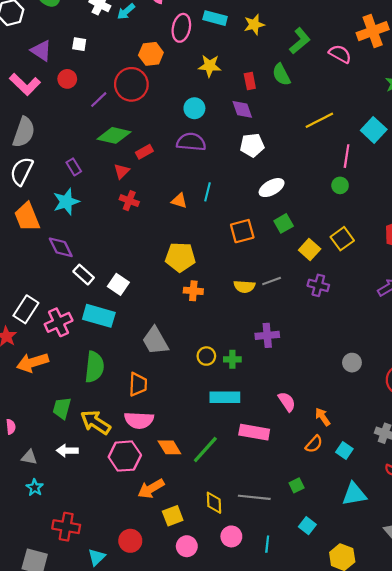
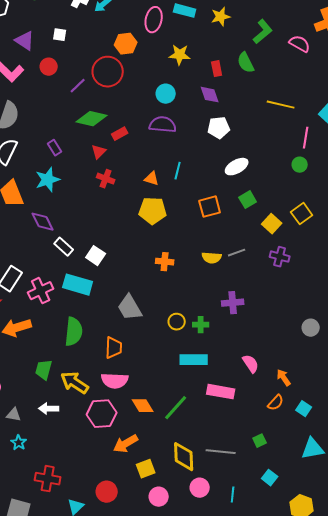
yellow line: (319, 120) -> (281, 105), turned 40
yellow pentagon: (180, 257) -> (153, 211), moved
yellow diamond: (214, 503) -> (184, 457), size x1.4

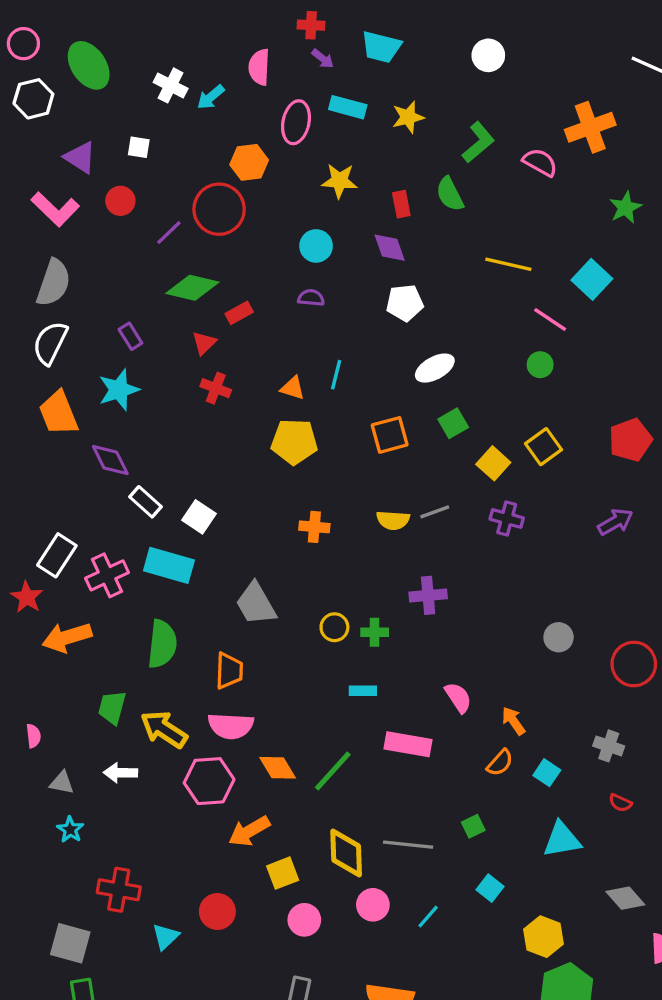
purple semicircle: (163, 125) -> (311, 298), size x0.6
pink line: (306, 138) -> (550, 320), turned -65
cyan rectangle: (194, 360) -> (363, 691), size x0.6
cyan line: (233, 495) -> (428, 917), turned 35

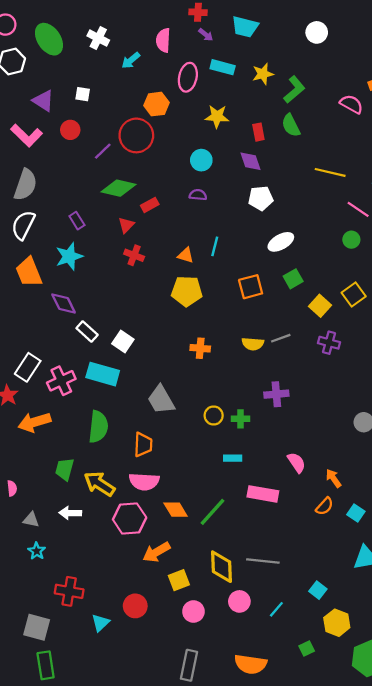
white cross: (171, 85) -> (98, 38), moved
green L-shape: (478, 142) -> (294, 90), moved
green square: (473, 826) -> (307, 648), moved
yellow hexagon: (543, 937) -> (337, 623), moved

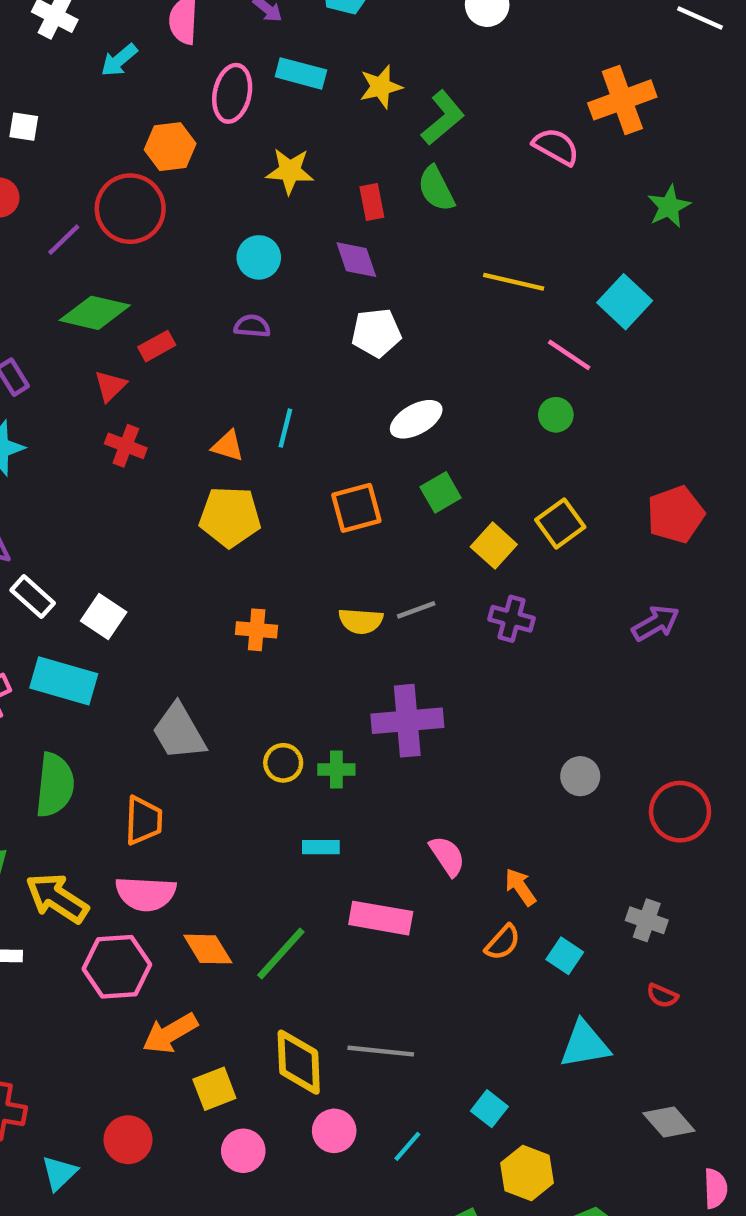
purple cross: (276, 394) -> (407, 721), size x1.4

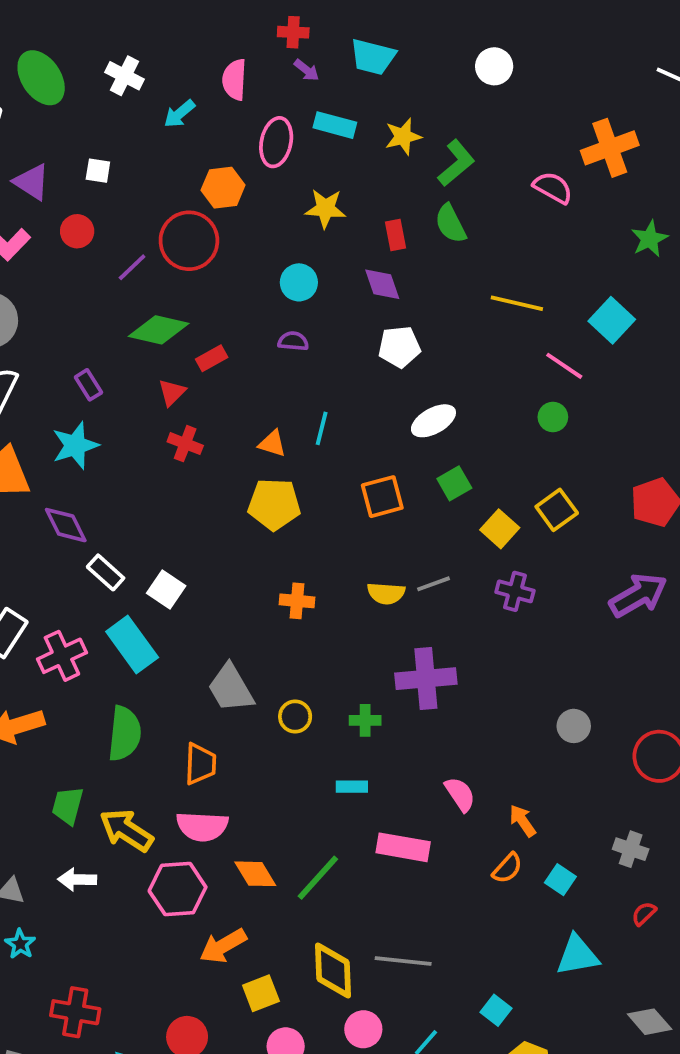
purple arrow: (656, 623) -> (638, 595), size x1.4
cyan rectangle: (64, 681) -> (132, 644), turned 38
yellow circle: (283, 763) -> (295, 716), moved
red semicircle: (662, 996) -> (644, 914), turned 112

